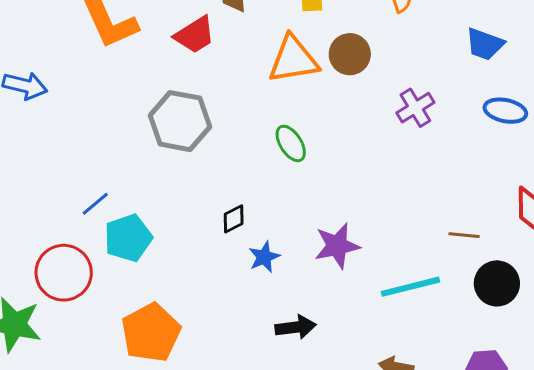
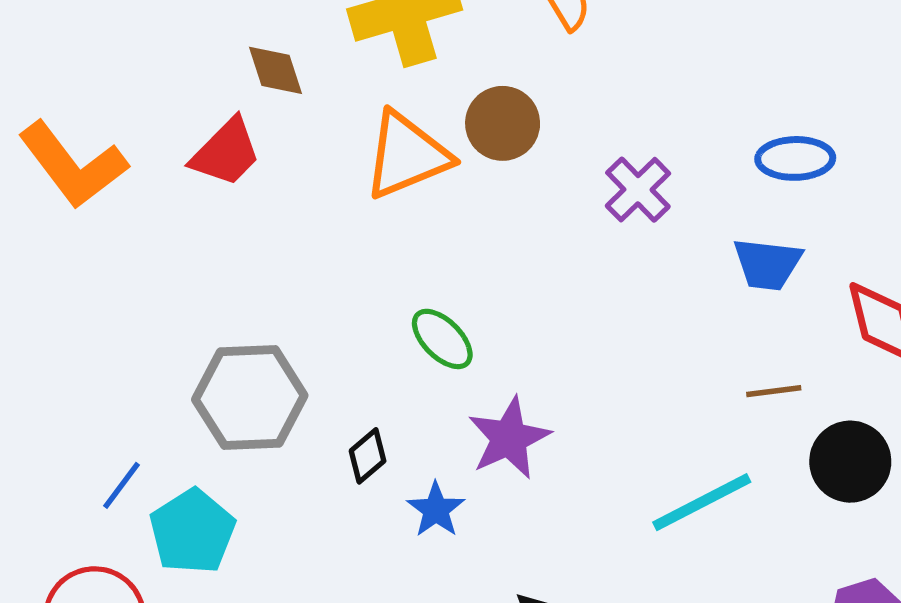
blue trapezoid: (485, 44) -> (767, 264), moved
gray hexagon: (180, 121) -> (250, 398), moved
green ellipse: (291, 143) -> (442, 339), moved
purple star: (337, 246) -> (509, 438), moved

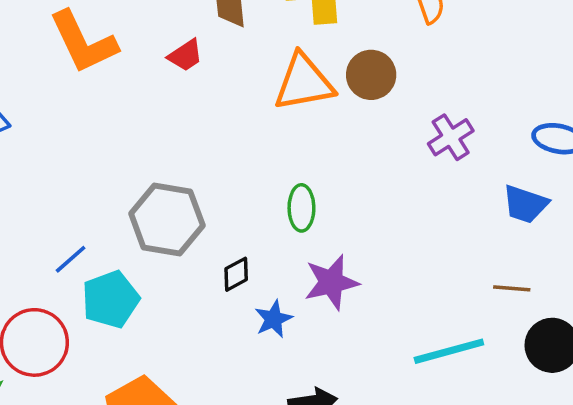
red trapezoid: (226, 152) -> (185, 55), size x0.7
green ellipse: (442, 339) -> (301, 208), turned 33

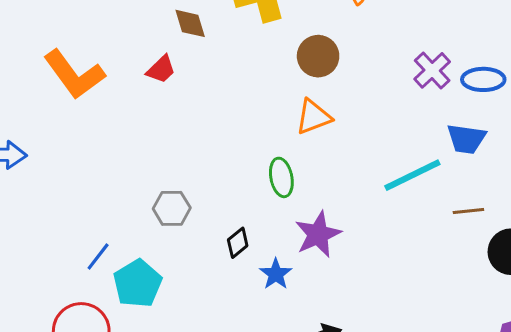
orange triangle: (304, 82) -> (313, 117), moved, size x0.7
purple cross: (451, 137) -> (432, 70), moved
gray hexagon: (167, 220) -> (172, 208), size x0.6
cyan line: (449, 351) -> (412, 175), moved

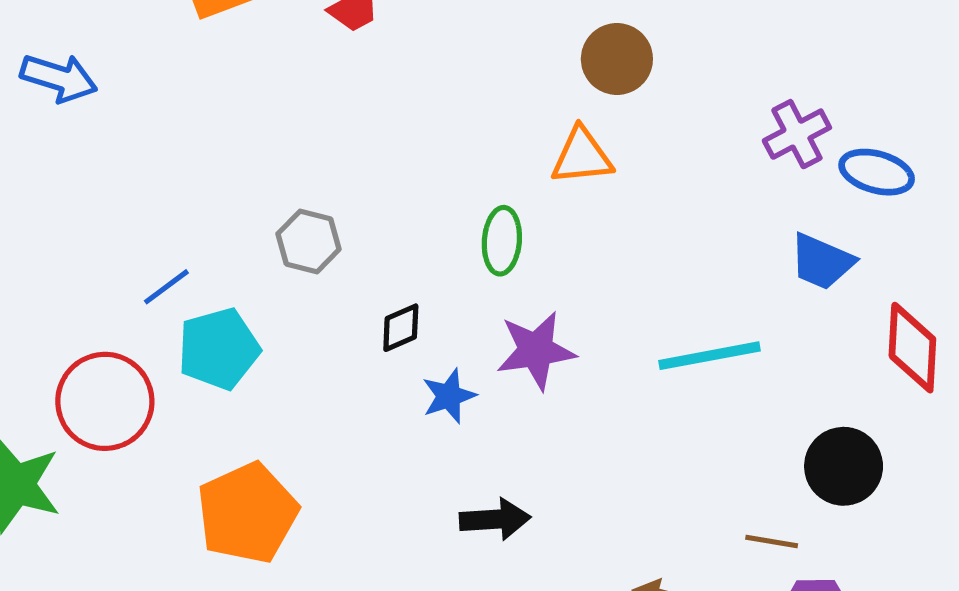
cyan line: (412, 175) -> (710, 356), moved
brown line: (468, 211) -> (772, 541), moved

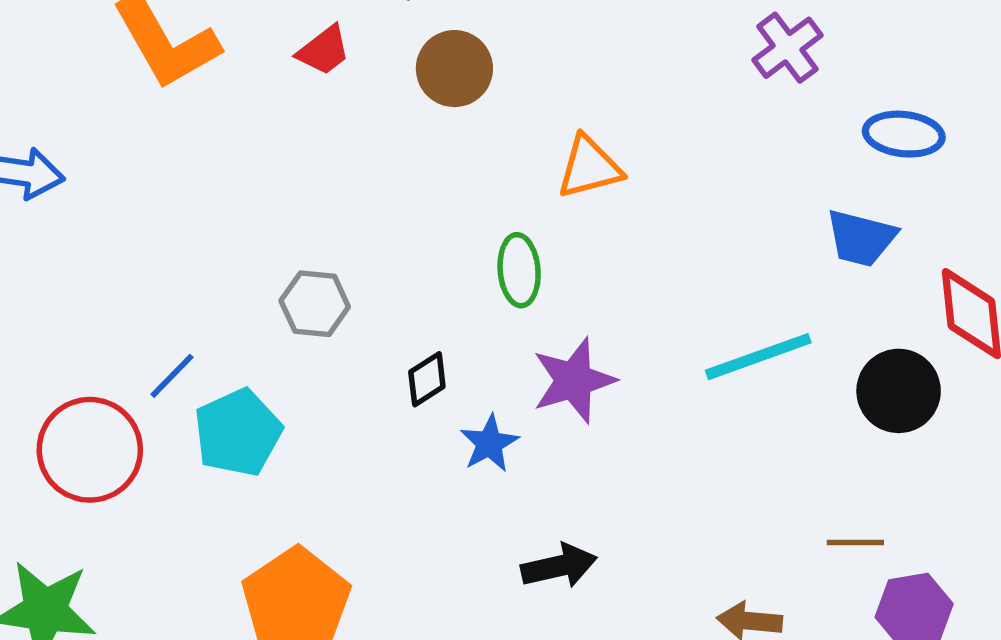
brown circle: (617, 59) -> (454, 69), moved
purple cross: (797, 134) -> (788, 48), moved
red circle: (105, 401) -> (90, 450), moved
black circle: (844, 466) -> (899, 391), moved

